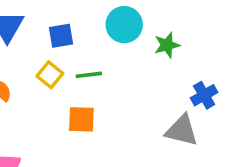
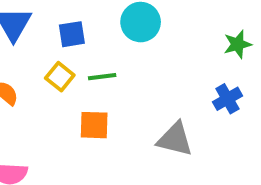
green star: (167, 45) -> (238, 44), moved
gray triangle: (182, 131) -> (175, 139), moved

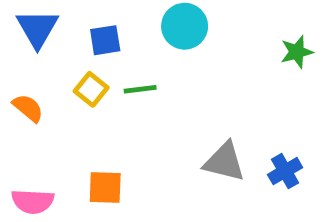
blue cross: (227, 99) -> (285, 171), moved
orange square: (94, 125) -> (105, 187), moved

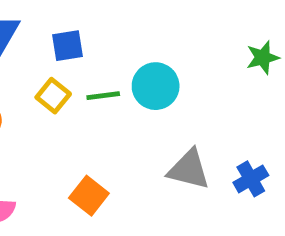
cyan circle: (185, 26) -> (156, 86), moved
orange square: (105, 187) -> (89, 196), moved, turned 36

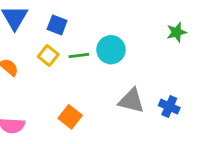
blue square: (67, 46) -> (57, 25), turned 30
blue cross: (251, 179) -> (169, 107), turned -36

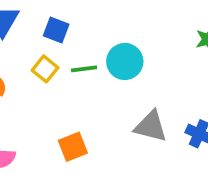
orange square: (70, 117) -> (73, 147), turned 30

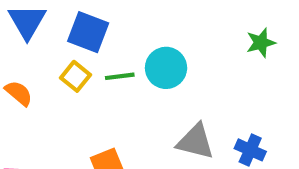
blue square: (56, 30) -> (88, 32), size x1.4

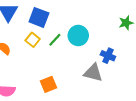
green line: (120, 76) -> (55, 40), turned -40
blue cross: (250, 150) -> (108, 56), moved

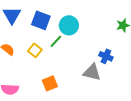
cyan circle: (78, 36) -> (69, 25), moved
yellow square: (33, 40) -> (35, 50), moved

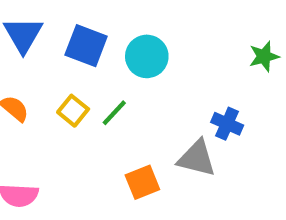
green line: (56, 41) -> (114, 113), moved
orange square: (50, 83) -> (142, 182), moved

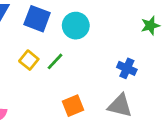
gray triangle: (197, 158) -> (120, 106), moved

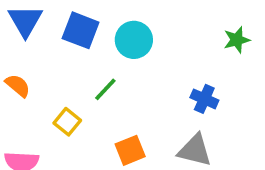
yellow square: (29, 60) -> (67, 122), moved

